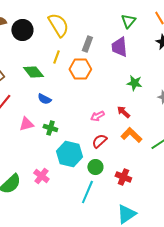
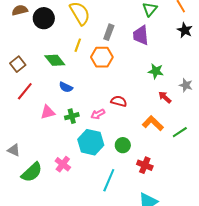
red arrow: (123, 112) -> (165, 97), moved
pink arrow: (97, 116) -> (98, 114), moved
green cross: (50, 128) -> (72, 116), turned -32
red semicircle: (99, 141) -> (119, 101), moved, turned 56
green circle: (95, 167) -> (123, 145), moved

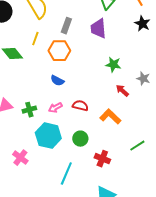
blue semicircle: (66, 87) -> (57, 81), moved
red semicircle: (119, 101) -> (80, 106), moved
green line: (180, 132) -> (137, 146), moved

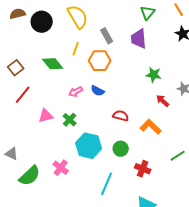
gray rectangle: (66, 26) -> (107, 36), turned -49
pink arrow: (55, 108) -> (76, 92), moved
green cross: (29, 110) -> (70, 120), turned -32

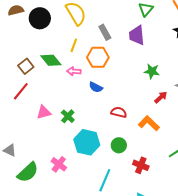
brown square: (16, 68) -> (26, 66), moved
pink arrow: (76, 92) -> (74, 71), moved, turned 32
red arrow: (163, 101) -> (161, 97), turned 96

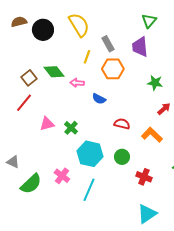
yellow line: (74, 45) -> (87, 57), moved
orange hexagon: (98, 57) -> (113, 69), moved
cyan line: (105, 180) -> (89, 190), moved

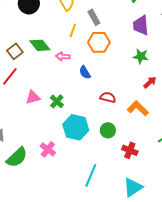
purple trapezoid: (140, 47) -> (141, 25), moved
blue semicircle: (99, 99) -> (85, 72), turned 32
cyan line: (89, 190) -> (91, 175), moved

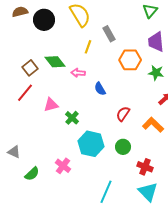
orange hexagon: (99, 42) -> (130, 60), moved
pink triangle: (33, 97) -> (51, 105), moved
red semicircle: (108, 97) -> (123, 114), turned -70
green semicircle: (17, 157) -> (32, 174), size x0.7
cyan triangle: (133, 187) -> (148, 192), moved, turned -40

